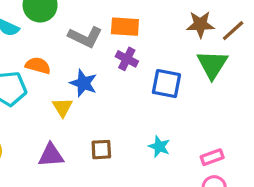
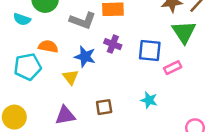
purple cross: (127, 59) -> (113, 44), moved
pink rectangle: (212, 157) -> (173, 68), moved

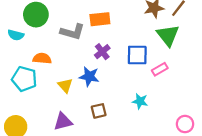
purple cross: (113, 44) -> (102, 52), turned 35
blue star: (85, 57) -> (89, 76), moved
cyan pentagon: (27, 67) -> (24, 79), turned 30

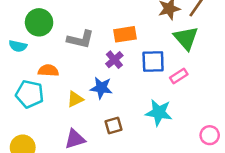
orange rectangle: (100, 19) -> (125, 34), moved
yellow triangle: (65, 85) -> (75, 99), turned 49
cyan star: (140, 101) -> (159, 113), size x1.5

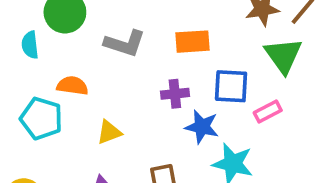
cyan semicircle: (18, 46) -> (30, 45), turned 66
purple cross: (114, 60) -> (175, 94), moved, turned 30
blue star: (101, 88) -> (202, 127), moved

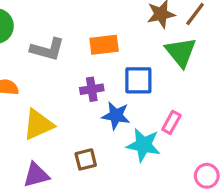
pink rectangle: (268, 112) -> (171, 122), moved, turned -30
yellow triangle: (109, 132) -> (38, 125), size x1.5

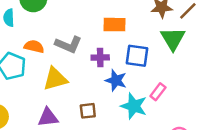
gray L-shape: (47, 49) -> (68, 45), moved

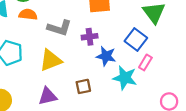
orange semicircle: (34, 47) -> (28, 14), moved
blue square: (137, 56) -> (136, 40), moved, turned 35

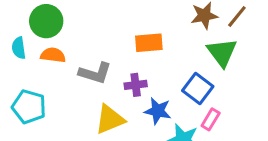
yellow triangle: (51, 60) -> (110, 119), moved

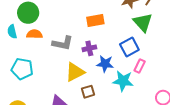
blue square: (198, 89) -> (129, 47), turned 30

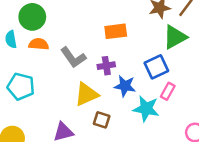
green triangle: (143, 22) -> (175, 37), turned 40
gray L-shape: (63, 43) -> (73, 57), turned 40
brown square: (88, 92) -> (102, 120), turned 32

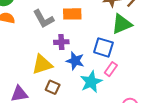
gray L-shape: (73, 57) -> (43, 19), moved
blue square: (156, 67) -> (103, 47), turned 36
cyan star: (146, 109) -> (91, 82), turned 30

